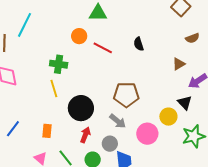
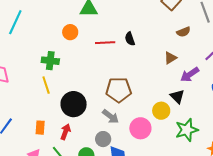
red line: (103, 48) -> (105, 43), moved, turned -30
red arrow: (85, 135) -> (66, 132), moved

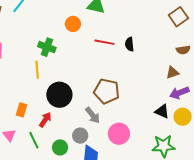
brown triangle: (170, 58) -> (172, 72), moved
black triangle: (177, 96) -> (162, 111), turned -35
yellow circle: (161, 111) -> (183, 117), moved

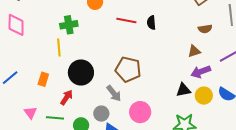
green cross: (47, 47) -> (69, 25), turned -30
orange rectangle: (22, 110) -> (43, 79), moved
black triangle: (162, 111) -> (183, 90), turned -35
green line: (34, 140) -> (55, 118), turned -60

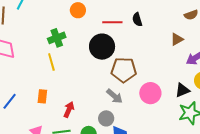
brown triangle: (194, 51) -> (177, 39), moved
black circle: (81, 73) -> (102, 47), moved
black triangle: (183, 90) -> (182, 90), moved
pink circle: (140, 112) -> (150, 93), moved

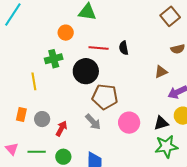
green cross: (57, 38) -> (54, 59), moved
red arrow: (69, 110) -> (61, 129), moved
gray circle: (106, 118) -> (42, 119), moved

